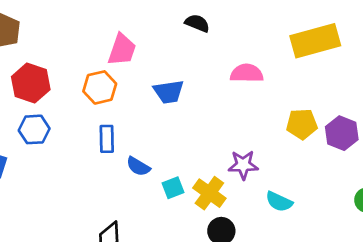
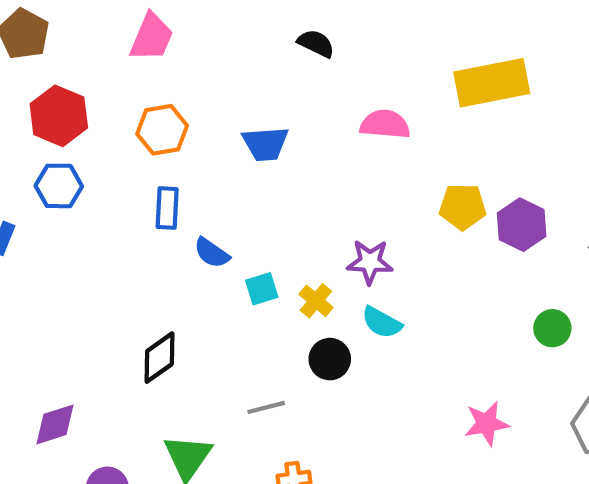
pink trapezoid: (122, 50) -> (152, 37), moved
yellow cross: (209, 193) -> (316, 301), size x0.7
cyan semicircle: (279, 202) -> (382, 322), moved

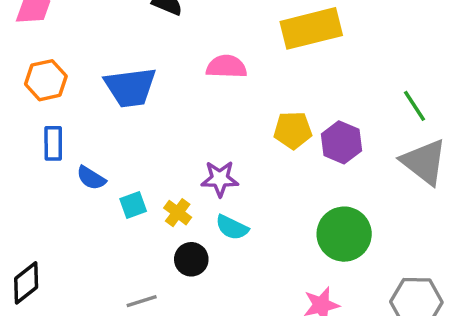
blue trapezoid: (266, 144) -> (130, 87), size x1.4
green circle: (552, 328) -> (344, 234), moved, size x1.8
black diamond: (159, 358) -> (26, 283), moved

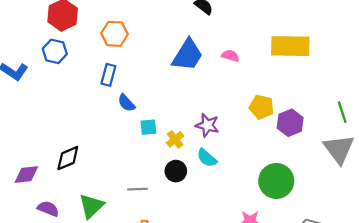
pink semicircle: (226, 67) -> (230, 56), size x0.7
blue trapezoid: (130, 87) -> (188, 55), moved, turned -66

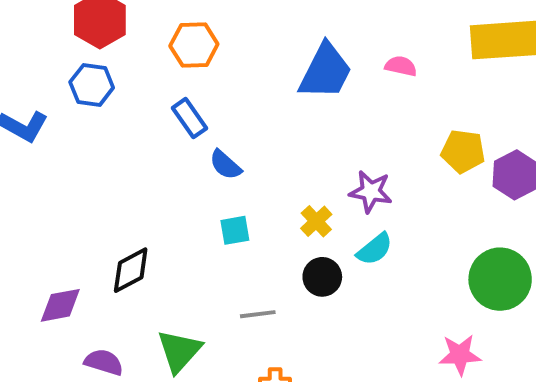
blue rectangle: (108, 75) -> (189, 118), turned -45
cyan square: (148, 127) -> (235, 230), moved
cyan semicircle: (207, 158) -> (375, 249), turned -75

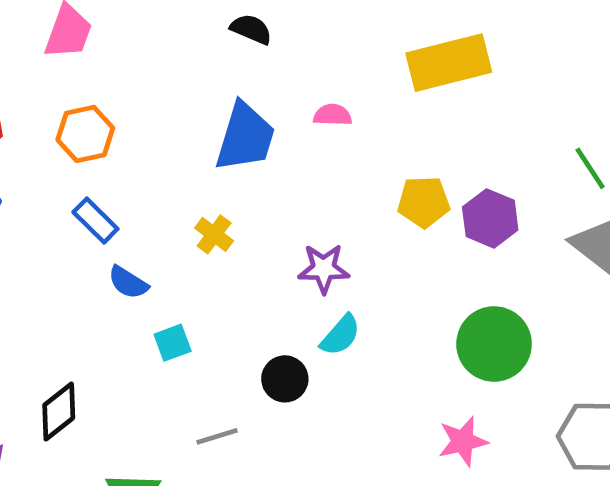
blue semicircle: (225, 165) -> (128, 282), moved
yellow cross: (316, 221) -> (214, 234), moved

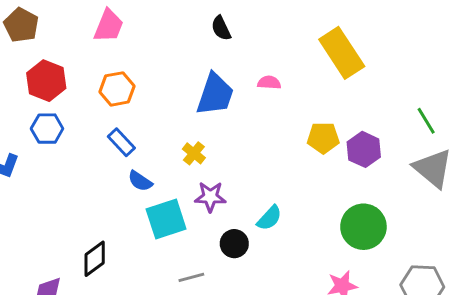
black semicircle: (251, 29) -> (221, 28), turned -140
yellow rectangle: (449, 63) -> (342, 53), turned 69
purple star: (324, 269) -> (210, 197), moved
cyan square: (173, 343) -> (166, 219), size x1.8

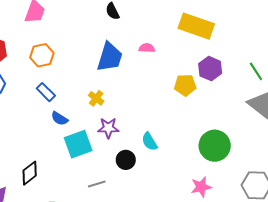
yellow rectangle: (342, 53) -> (196, 26), turned -36
purple hexagon: (364, 149) -> (210, 69), moved
cyan semicircle: (269, 218) -> (149, 141), turned 108

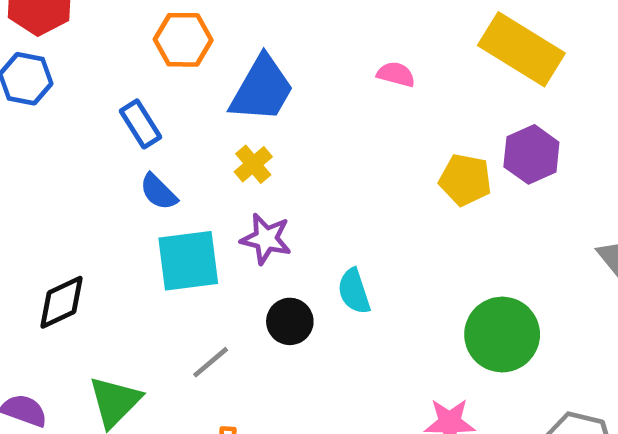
orange hexagon: (42, 55) -> (183, 40), moved
blue trapezoid: (110, 57) -> (262, 89), moved
gray line: (97, 184) -> (211, 362), turned -36

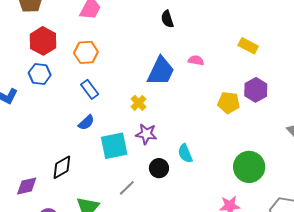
orange hexagon: (183, 40) -> (86, 52), moved
yellow rectangle: (521, 49) -> (248, 46), size x0.6
blue trapezoid: (262, 89) -> (161, 71), moved
blue semicircle: (158, 192) -> (86, 122), moved, turned -84

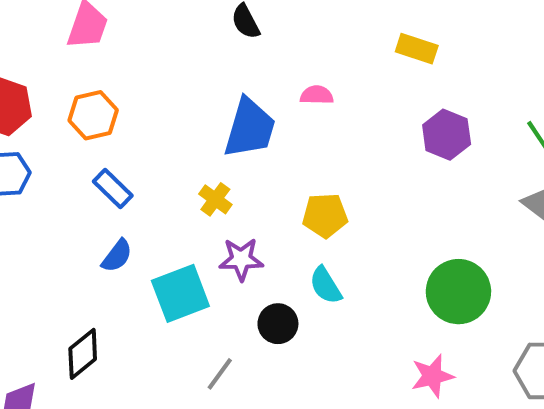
yellow pentagon: (229, 103) -> (325, 215), moved

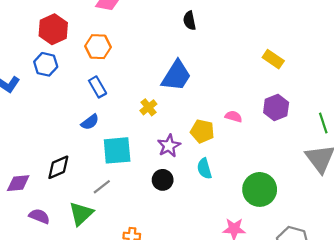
pink semicircle: (317, 95) -> (234, 116), moved
purple star: (241, 259) -> (169, 146), moved, turned 30
cyan semicircle: (326, 285) -> (204, 169), moved
gray line: (220, 374) -> (102, 187), moved

